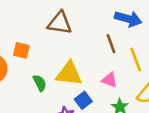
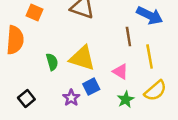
orange square: (21, 50) -> (34, 13), moved

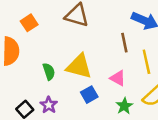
orange square: (34, 13) -> (29, 23), turned 35
purple star: (71, 98) -> (49, 105), moved

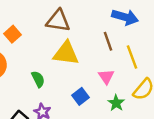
yellow triangle: (79, 66) -> (66, 53), moved
pink triangle: (118, 78) -> (106, 77), turned 35

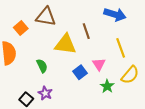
brown triangle: (58, 21) -> (46, 17), moved
brown line: (108, 41) -> (86, 31), moved
blue square: (80, 96) -> (80, 72), moved

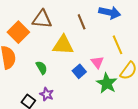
orange square: (21, 28) -> (18, 32), size x1.5
brown line: (86, 31) -> (82, 22), moved
green star: (107, 86) -> (107, 83), size x1.5

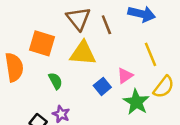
brown triangle: (42, 19) -> (78, 19), moved, turned 45
orange square: (18, 32) -> (42, 43), moved, turned -30
pink triangle: (97, 62) -> (125, 76), turned 32

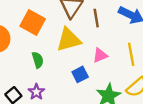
yellow triangle: (83, 53) -> (69, 40), turned -32
pink triangle: (125, 76) -> (100, 55), moved

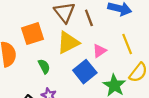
orange square: (33, 22) -> (33, 34), turned -35
blue square: (80, 74) -> (85, 72), size x1.5

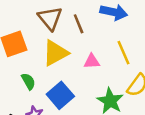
pink triangle: (99, 51) -> (92, 61), turned 32
blue square: (85, 72) -> (60, 95), moved

